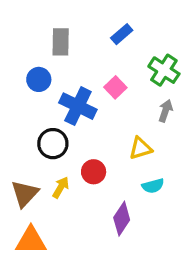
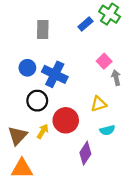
green cross: (164, 70) -> (110, 14), moved
blue circle: (39, 79) -> (27, 68), moved
pink square: (115, 87) -> (104, 61), moved
gray arrow: (165, 111) -> (116, 78), turned -32
red circle: (94, 172) -> (66, 120), size x1.5

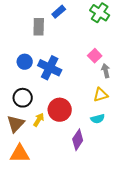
blue rectangle: (85, 24) -> (59, 12), moved
black circle: (37, 101) -> (23, 98), moved
yellow triangle: (99, 104) -> (101, 95), moved

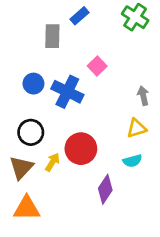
pink square: (95, 56) -> (97, 66), moved

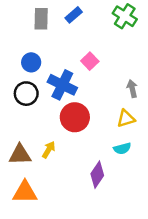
gray rectangle: (52, 36) -> (41, 19), moved
blue circle: (33, 84) -> (31, 62), moved
black circle: (31, 132) -> (26, 94), moved
red circle: (81, 149) -> (75, 117), moved
brown triangle: (21, 168) -> (20, 155), turned 45

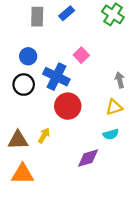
purple diamond: (97, 175) -> (88, 158), turned 40

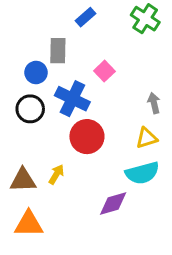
gray rectangle: (37, 17) -> (58, 51), moved
cyan semicircle: (111, 134) -> (142, 173), size x1.6

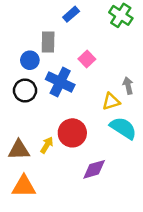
red circle: (87, 137) -> (72, 133), moved
yellow triangle: (147, 138) -> (111, 101), moved
cyan semicircle: (142, 173) -> (123, 128), moved, turned -132

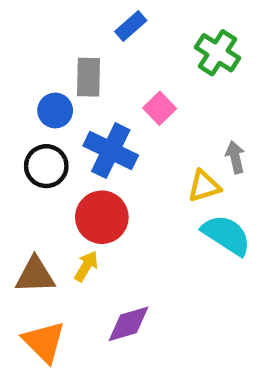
green cross: (121, 15) -> (217, 53), moved
red circle: (72, 133) -> (102, 217), moved
purple diamond: (94, 169) -> (129, 324), moved
orange triangle: (24, 186) -> (44, 342), turned 45

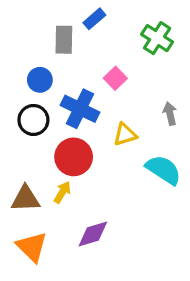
gray rectangle: (88, 77) -> (64, 40), moved
yellow triangle: (204, 186) -> (125, 134), moved

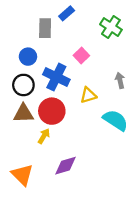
brown triangle: (25, 199) -> (23, 113), moved

